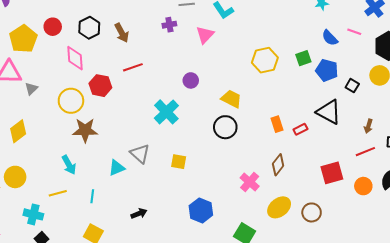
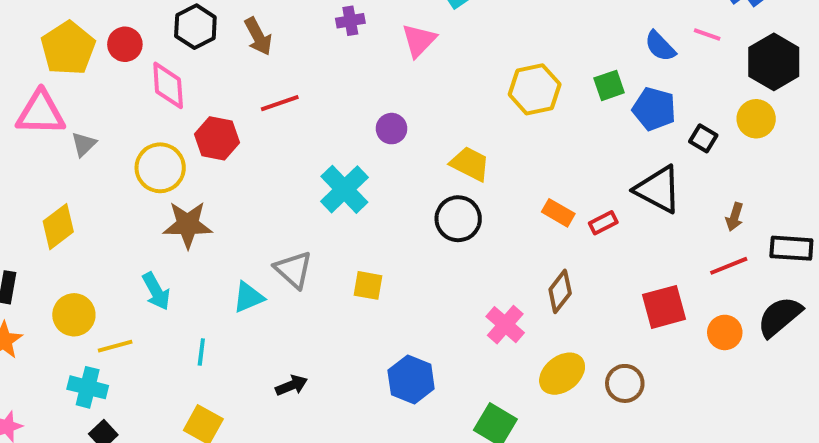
red circle: (53, 27) -> (125, 44), moved
orange rectangle: (277, 124) -> (558, 213), turned -42
yellow circle: (15, 177) -> (74, 315), moved
yellow line: (58, 193) -> (115, 346), moved

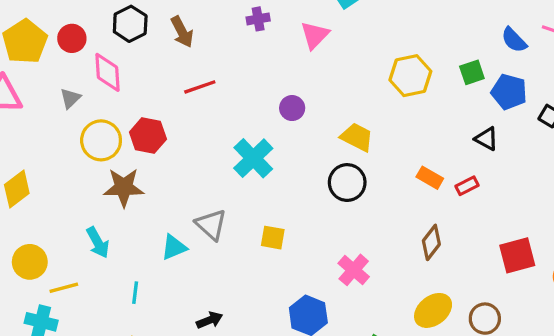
red hexagon: (217, 138) -> (148, 136), moved
gray triangle: (84, 144) -> (70, 98), moved
black triangle: (658, 189) -> (486, 139), moved, size x0.6
pink cross: (505, 325) -> (354, 270), moved

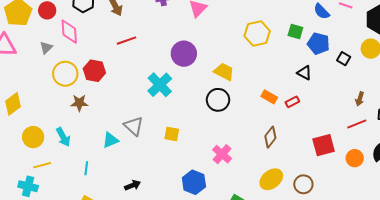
green square: (472, 72) -> (295, 32), turned 35
purple circle: (292, 108) -> (184, 54), size x1.6
brown star: (124, 187) -> (79, 103), size x0.7
yellow circle: (30, 262) -> (33, 137), moved

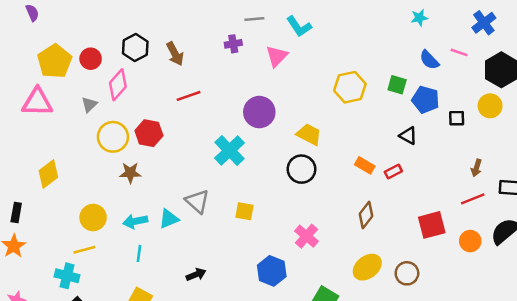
pink diamond: (69, 32) -> (118, 85), turned 45
black square: (344, 59) -> (457, 118), turned -32
yellow circle: (33, 137) -> (93, 217), moved
cyan arrow: (63, 137) -> (135, 221), moved, turned 108

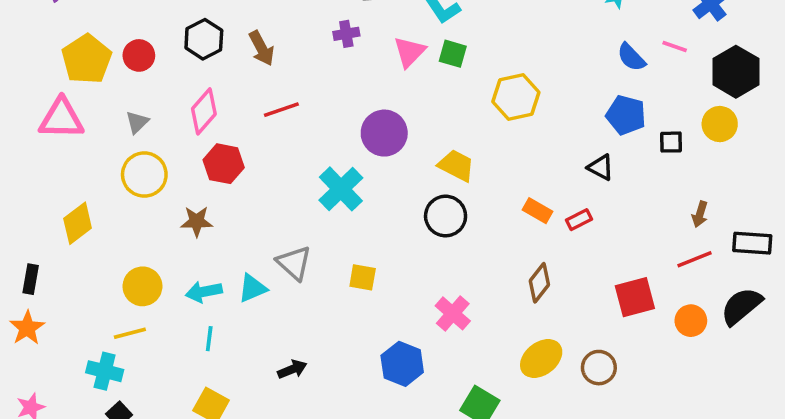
pink diamond: (118, 85) -> (204, 111), moved
green square: (397, 85) -> (453, 54), moved
yellow circle: (113, 137) -> (144, 175), moved

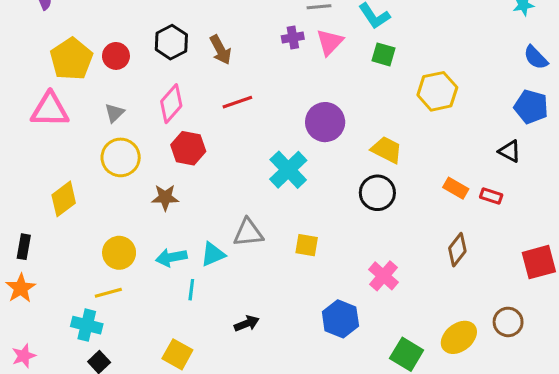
pink triangle: (409, 52) -> (330, 42), moved
red rectangle: (579, 220) -> (491, 196), turned 45
gray triangle: (294, 263) -> (248, 233), turned -48
cyan line: (209, 339) -> (191, 290), moved
yellow ellipse: (541, 359) -> (459, 337), moved

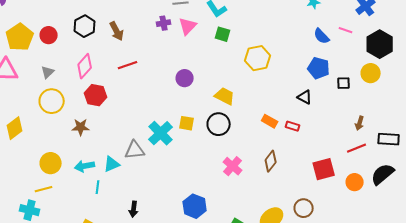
purple circle: (325, 122) -> (185, 78), size x0.7
cyan cross: (288, 170) -> (161, 133), moved
yellow square: (307, 245) -> (187, 123), moved
pink cross: (384, 276) -> (233, 166), moved
black arrow: (247, 324) -> (134, 209), turned 119

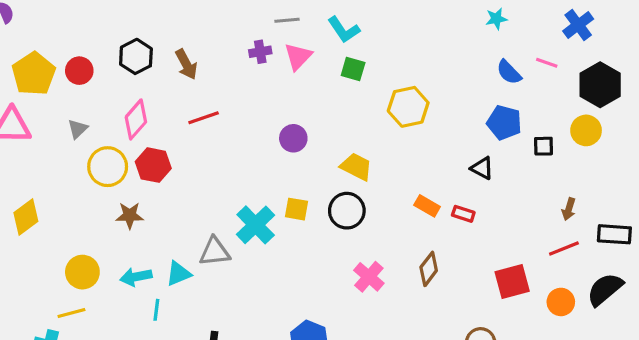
yellow circle: (52, 101) -> (108, 167), moved

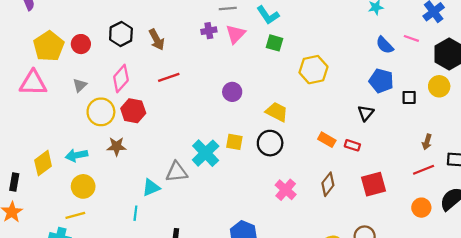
black triangle: (482, 168) -> (366, 113), turned 42
yellow diamond: (26, 217) -> (43, 163), moved
cyan arrow: (136, 277) -> (76, 155), moved
red square: (512, 281) -> (374, 184), moved

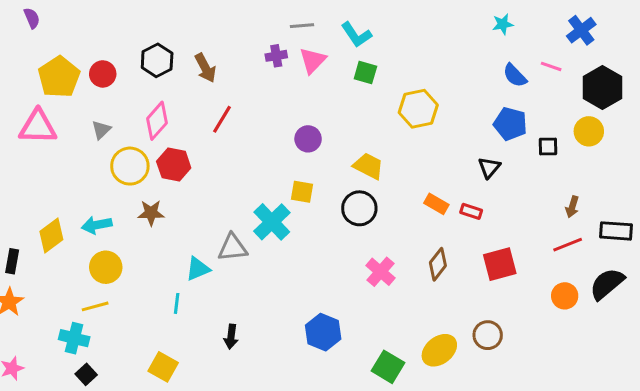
red line: (169, 77) -> (222, 119), turned -40
yellow square: (234, 142) -> (302, 192), moved

